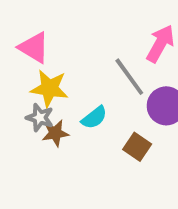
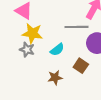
gray line: (129, 77) -> (77, 27), turned -55
brown star: (55, 133) -> (55, 78), moved

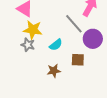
gray line: (77, 27) -> (74, 24), turned 50
brown square: (81, 66) -> (78, 60), turned -32

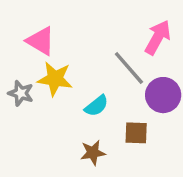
gray star: (28, 45) -> (21, 93), moved

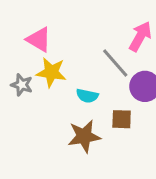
cyan semicircle: (96, 106) -> (87, 96), turned 50
brown star: (93, 153) -> (84, 136), size x1.5

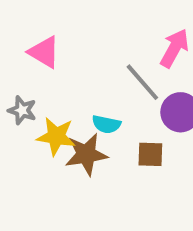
yellow star: (51, 72) -> (56, 136), moved
brown star: (84, 136) -> (86, 154), moved

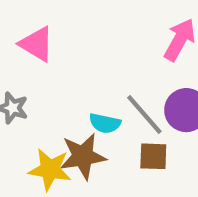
gray line: (142, 82) -> (144, 114), moved
yellow star: (56, 136) -> (50, 169), moved

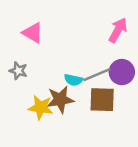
gray line: (144, 114) -> (97, 75), turned -72
brown square: (153, 156) -> (102, 100), size x1.5

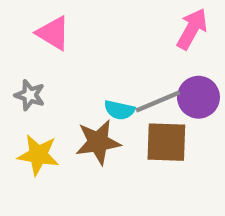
yellow star: (41, 107) -> (38, 155), moved

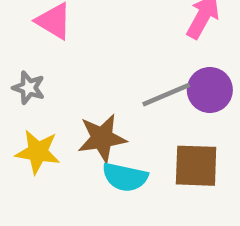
cyan semicircle: (119, 110) -> (125, 177), moved, size x1.4
brown square: (166, 142) -> (196, 166), moved

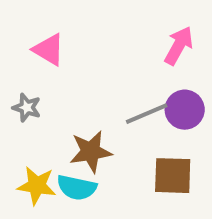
yellow star: (38, 152) -> (37, 186), moved
cyan semicircle: (125, 177) -> (77, 188), moved

